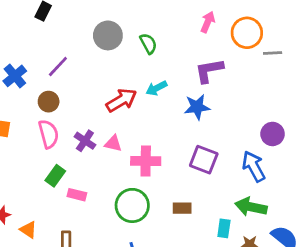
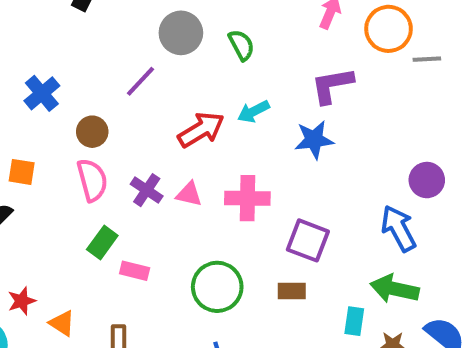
purple line: (58, 67) -> (141, 81), moved
purple square: (204, 160) -> (308, 240), moved
pink cross: (146, 161) -> (247, 198), moved

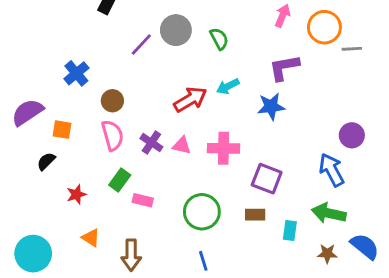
purple line: (141, 81) -> (141, 45), moved
red star: (22, 301) -> (76, 194), moved
cyan rectangle: (354, 321) -> (290, 230), moved

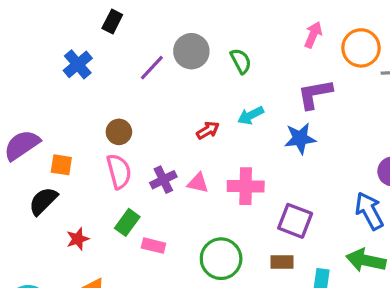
blue cross: (76, 73) -> (78, 64), moved
red arrow: (190, 99) -> (208, 130), size x0.6
purple cross: (151, 143) -> (163, 180), turned 30
black semicircle: (46, 161) -> (43, 201), size x1.4

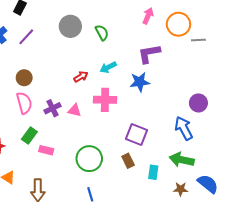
purple line: (152, 68) -> (26, 37), moved
pink cross: (246, 186) -> (105, 100), moved
brown rectangle: (282, 262) -> (128, 161), turned 64

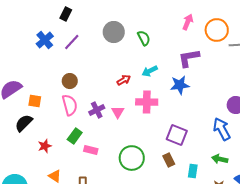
pink triangle: (75, 110) -> (118, 112), turned 48
green arrow: (182, 160) -> (220, 159), size x0.7

